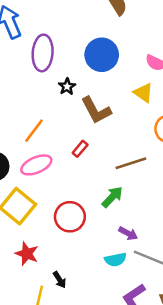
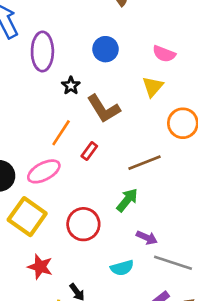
blue circle: (102, 55) -> (106, 49), size x0.7
yellow triangle: (143, 93) -> (153, 87), turned 40
orange line: (34, 131) -> (61, 133), moved
cyan semicircle: (115, 260) -> (122, 268), moved

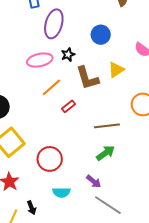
yellow triangle: (153, 87) -> (116, 70), moved
pink ellipse: (44, 171) -> (40, 60), moved
green arrow: (127, 200) -> (105, 153), moved
cyan semicircle: (122, 268) -> (61, 192), moved

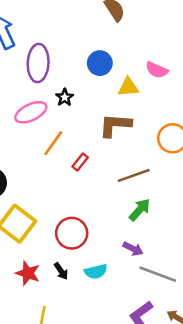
yellow triangle: (116, 70) -> (128, 87), moved, turned 42
brown L-shape: (87, 78) -> (115, 125), moved, turned 124
black arrow: (32, 208) -> (61, 271), moved

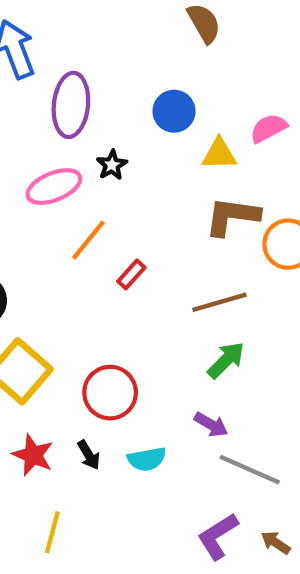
pink semicircle: (157, 70) -> (269, 128), turned 125
brown L-shape: (115, 125) -> (232, 216), moved

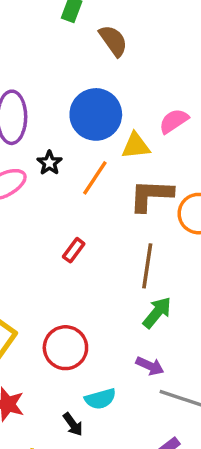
blue circle: (174, 111) -> (96, 114), size x1.5
orange line: (88, 240) -> (95, 178), moved
brown line: (219, 302) -> (147, 266), turned -60
black arrow: (89, 455) -> (73, 424), moved

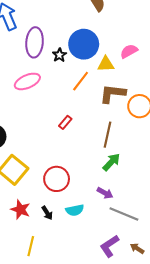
black star: (49, 163) -> (59, 55), moved
black arrow: (73, 424) -> (47, 213), moved

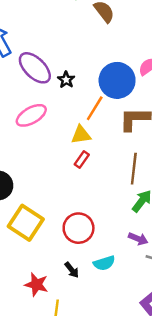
purple ellipse: (35, 42) -> (35, 68), turned -44
blue circle: (84, 44) -> (117, 80), moved
yellow triangle: (106, 64) -> (81, 135), moved
red star: (20, 210) -> (36, 285), moved

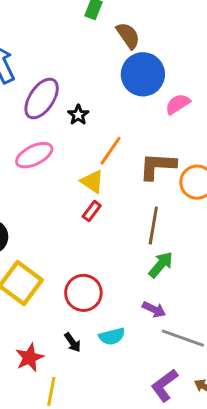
purple ellipse: (35, 68) -> (42, 99), turned 76
blue circle: (117, 80) -> (143, 74), moved
yellow triangle: (81, 135) -> (92, 182), turned 40
red star: (36, 285) -> (30, 358), turned 30

